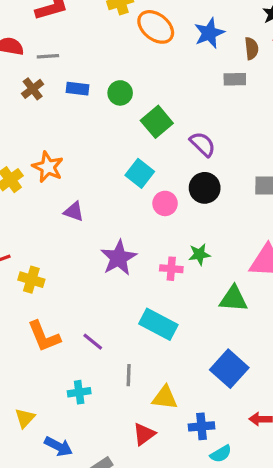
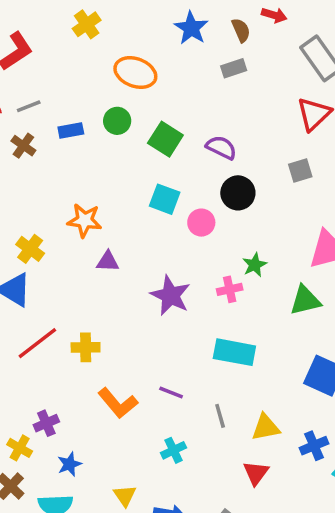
orange ellipse: (156, 27) -> (135, 73), moved
orange star: (48, 167) -> (85, 220), moved

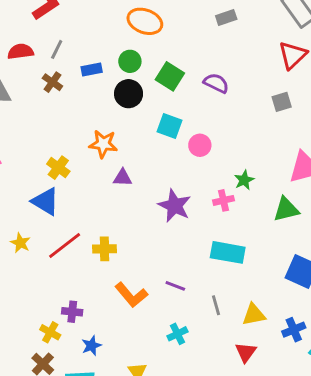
gray line: (29, 106) -> (57, 49), turned -42
black circle: (238, 193) -> (129, 94), moved
purple cross: (46, 423) -> (72, 312), turned 30

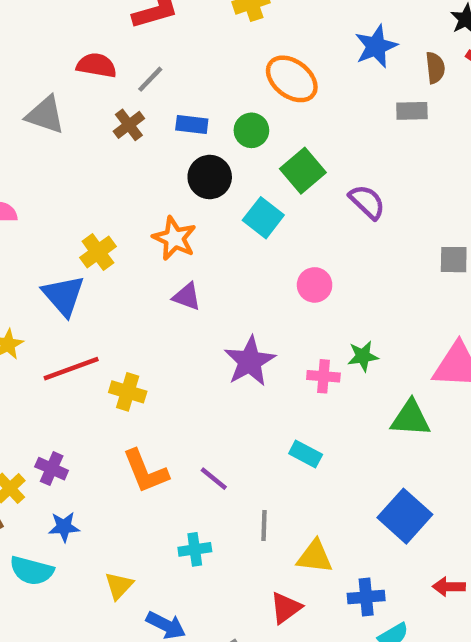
black circle: (129, 94) -> (210, 177), moved
cyan square: (169, 126) -> (263, 218), moved
cyan rectangle: (228, 252) -> (306, 454), size x0.6

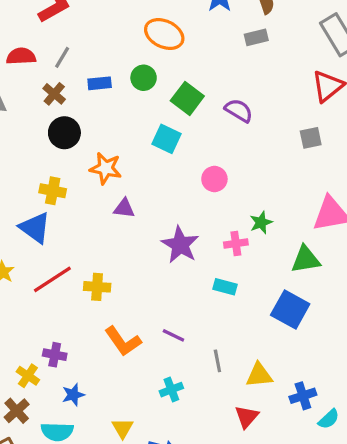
black circle: (210, 177) -> (64, 133), moved
yellow cross: (98, 252) -> (53, 191), turned -30
cyan rectangle: (306, 454) -> (225, 287), moved
blue square: (405, 516) -> (290, 310), moved

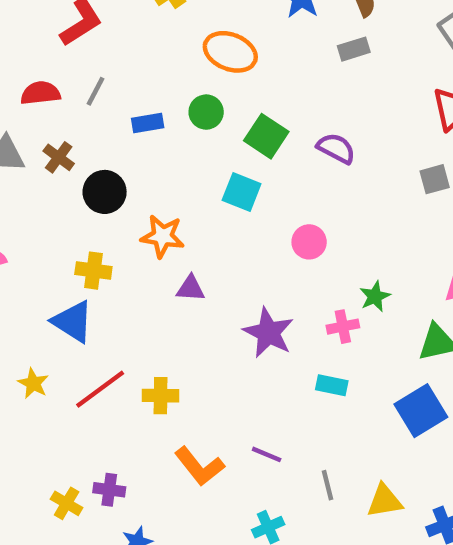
brown cross: (54, 94) -> (59, 157), moved
blue square: (290, 310) -> (421, 411), turned 33
yellow cross: (28, 376) -> (67, 503), moved

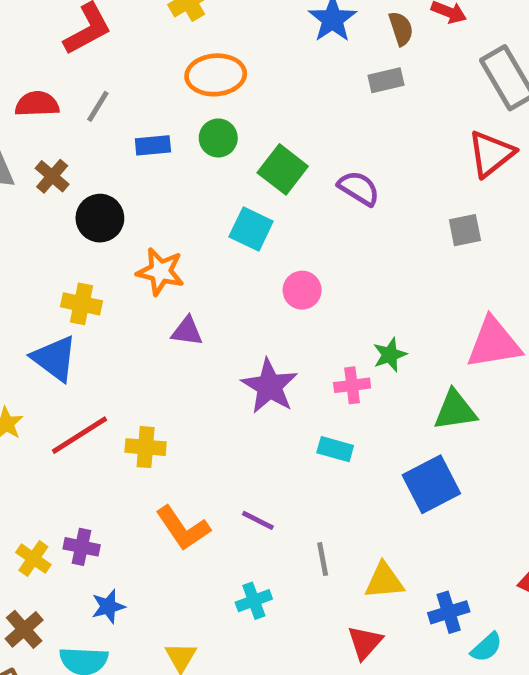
orange ellipse: (230, 52) -> (216, 75), moved, turned -30
pink circle: (309, 242) -> (302, 290), moved

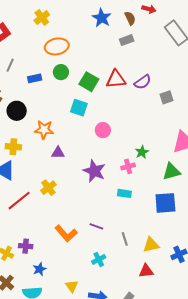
red triangle: (491, 154) -> (116, 79), moved, turned 40
purple semicircle: (359, 188) -> (143, 82), moved, turned 120
yellow cross: (146, 447) -> (48, 188), moved, turned -35
blue square: (431, 484) -> (165, 203), turned 30
red triangle: (365, 642) -> (146, 271), turned 49

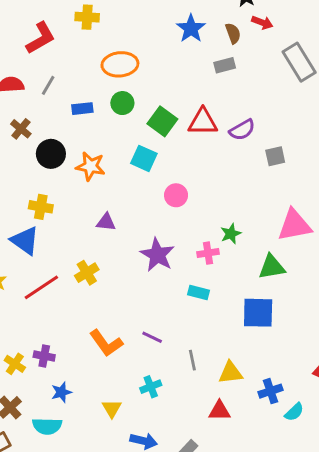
yellow cross: (42, 17) -> (87, 17), moved, turned 35
orange star: (44, 130) -> (91, 166), moved
yellow triangle: (72, 286) -> (112, 409), moved

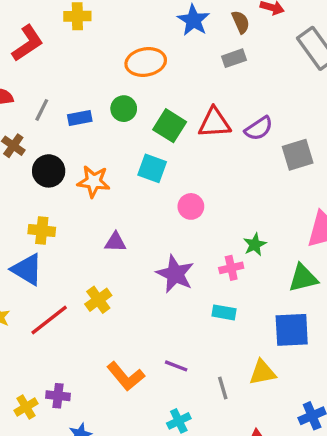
orange ellipse: (120, 64) -> (146, 62), moved
gray line: (48, 85) -> (42, 110), moved
gray square: (275, 156) -> (298, 155), size x1.4
yellow cross: (15, 364) -> (26, 407), turned 30
yellow triangle: (231, 373) -> (262, 372), moved

